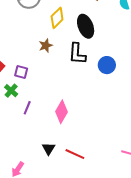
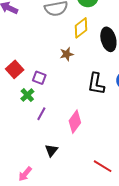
black L-shape: (77, 54) -> (96, 84), moved
black triangle: (49, 149) -> (51, 150), moved
red line: (75, 154) -> (103, 166), moved

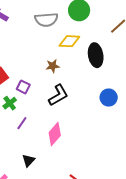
yellow diamond: (81, 28) -> (69, 41), turned 35
black L-shape: (96, 84) -> (58, 95), moved, turned -135

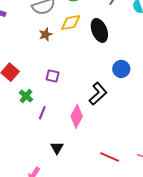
brown star: (53, 66) -> (46, 34), moved
purple square: (23, 87) -> (53, 76), moved
black L-shape: (58, 95) -> (98, 94), moved

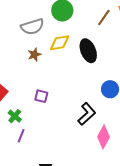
purple line: (42, 113) -> (21, 136), moved
pink diamond: (77, 116) -> (103, 137), moved

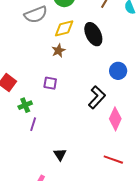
brown star: (34, 55) -> (58, 51), moved
green cross: (15, 116) -> (25, 105), turned 32

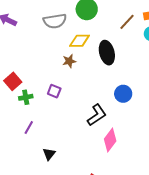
green cross: (25, 105) -> (26, 97), moved
black triangle: (60, 154) -> (49, 154), moved

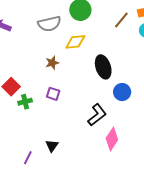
black ellipse: (107, 53) -> (103, 67), moved
brown star: (69, 61) -> (52, 63), moved
purple line: (29, 128) -> (28, 158), moved
black triangle: (49, 154) -> (52, 146), moved

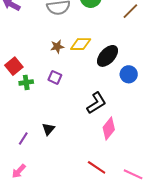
yellow diamond: (75, 42) -> (81, 44), moved
black ellipse: (103, 67) -> (107, 56), turned 55
blue circle: (122, 92) -> (129, 74), moved

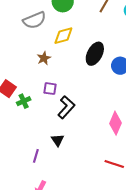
yellow diamond: (81, 44) -> (63, 36), moved
black L-shape: (96, 103) -> (66, 107), moved

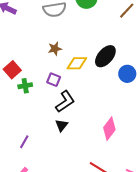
yellow diamond: (63, 36) -> (77, 63), moved
black triangle: (58, 140) -> (62, 125), moved

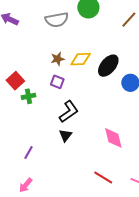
yellow diamond: (77, 63) -> (81, 59), moved
purple square: (54, 80) -> (57, 82), moved
pink diamond: (109, 129) -> (113, 138), turned -50

